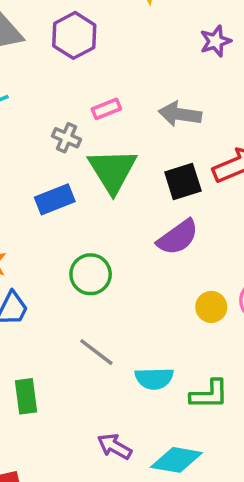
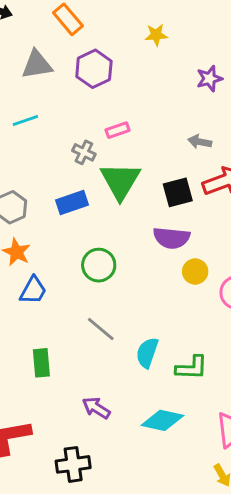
gray arrow: (180, 114) -> (200, 142), moved, size x0.7
purple semicircle: (178, 237) -> (171, 238), turned 39
yellow circle: (211, 307) -> (195, 271), moved
cyan semicircle: (154, 378) -> (147, 353), turned 108
purple arrow: (115, 446) -> (96, 408), moved

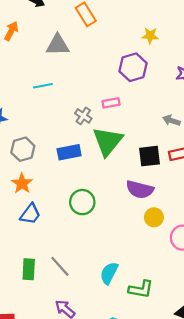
purple hexagon: (94, 69) -> (133, 67), moved
gray line: (101, 329) -> (60, 266), moved

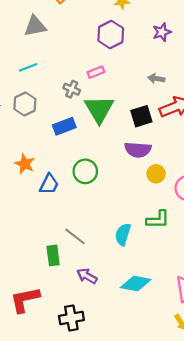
gray hexagon: (23, 149) -> (25, 104), moved
blue trapezoid: (30, 214) -> (49, 184), moved
green rectangle: (29, 269) -> (53, 255), moved
green L-shape: (141, 289) -> (158, 220), moved

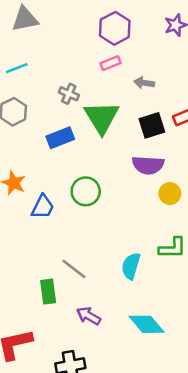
pink rectangle: (96, 72) -> (110, 63), moved
gray arrow: (156, 79) -> (144, 83), moved
cyan diamond: (136, 283) -> (147, 324), turned 40

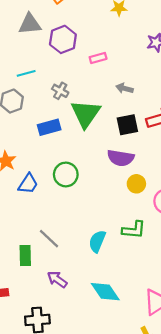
purple hexagon: (115, 28) -> (63, 39), moved
pink rectangle: (110, 63) -> (98, 58), moved
cyan line: (17, 68) -> (26, 73), moved

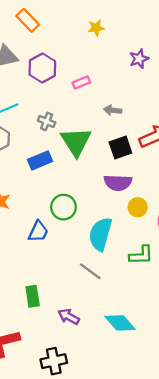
blue trapezoid: (28, 184) -> (38, 231), moved
gray line: (49, 239) -> (90, 271), moved
cyan semicircle: (97, 241) -> (100, 234), moved, size x1.4

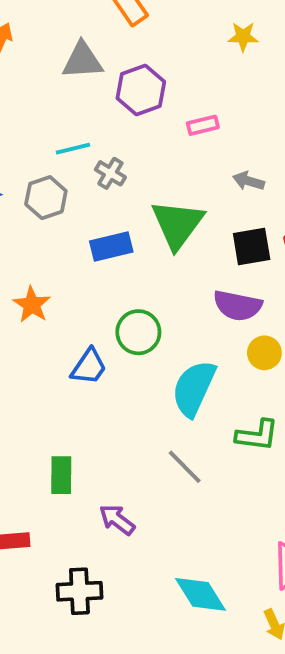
gray cross: (47, 121) -> (110, 173), moved
gray line: (90, 271) -> (185, 467), moved
cyan diamond: (120, 323) -> (200, 594), moved

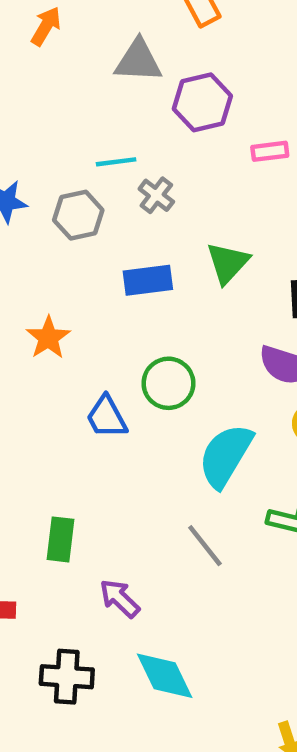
green triangle: (178, 224) -> (228, 263), size x0.7
blue trapezoid: (89, 367) -> (107, 417), turned 111
cyan diamond: (200, 594) -> (165, 676), moved

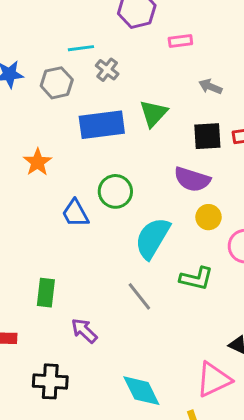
blue rectangle: (148, 280) -> (102, 125), size x1.4
cyan diamond: (165, 676) -> (141, 391), moved

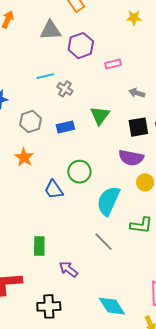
gray hexagon: (57, 83) -> (31, 122), moved
blue rectangle: (102, 125) -> (65, 127), size x0.6

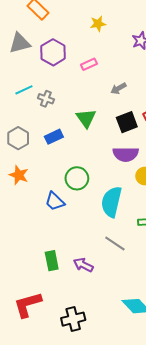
yellow star: (134, 18) -> (98, 24), moved
gray arrow: (137, 93) -> (118, 88), turned -35
purple arrow: (68, 269) -> (83, 265), moved

